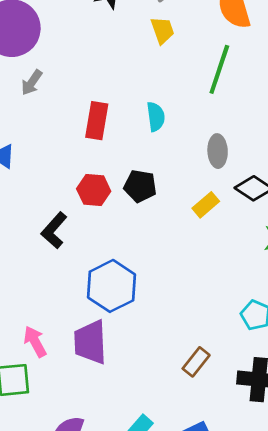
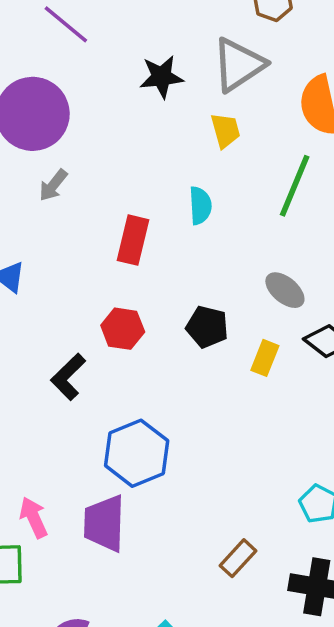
cyan semicircle: (156, 117) -> (200, 206), moved
gray ellipse: (218, 151) -> (285, 290), turned -52
black pentagon: (140, 186) -> (207, 327), moved
yellow rectangle: (206, 205) -> (265, 358), turned -32

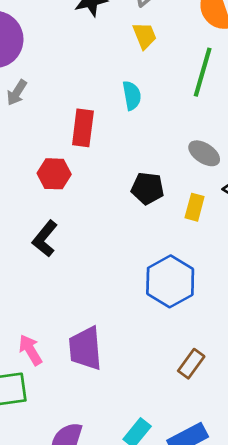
red hexagon: (123, 329) -> (54, 174), moved
blue hexagon: (137, 453) -> (170, 281), moved

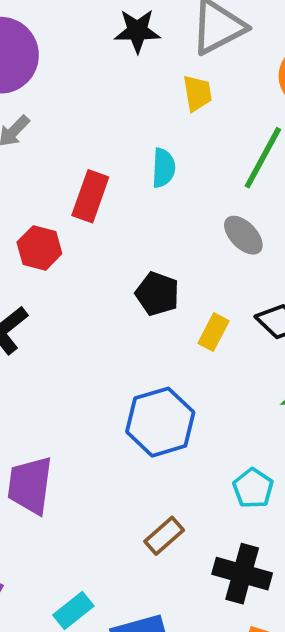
gray ellipse: (204, 153) -> (243, 235), moved

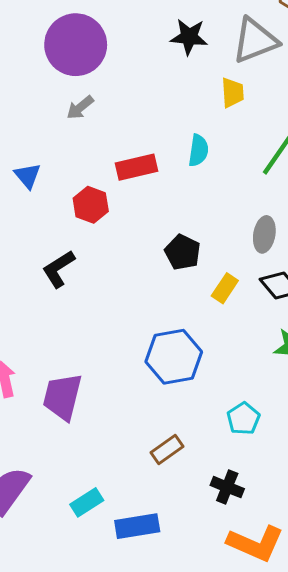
red rectangle: (90, 196) -> (137, 167), turned 51
gray ellipse: (243, 235) -> (264, 234), moved, turned 48
black cross: (242, 574) -> (227, 487), size x0.7

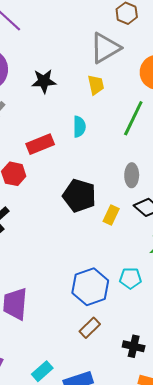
black star: (189, 37) -> (44, 81), moved
black pentagon: (183, 252) -> (79, 196), size x1.4
blue hexagon: (174, 357) -> (90, 287), moved
cyan pentagon: (243, 419) -> (130, 278), moved, turned -30

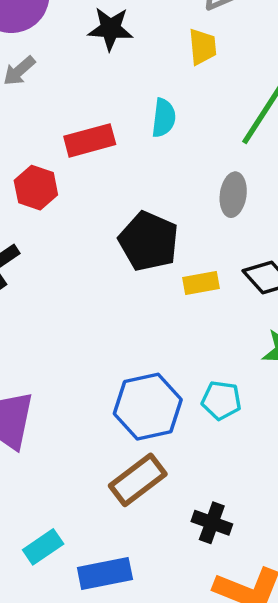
gray ellipse: (132, 175) -> (233, 195), moved
yellow rectangle: (111, 215) -> (201, 283), turned 48
brown rectangle: (90, 328) -> (138, 480), size x1.4

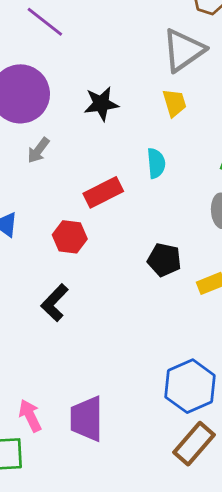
black pentagon: (149, 241) -> (164, 260), size x0.7

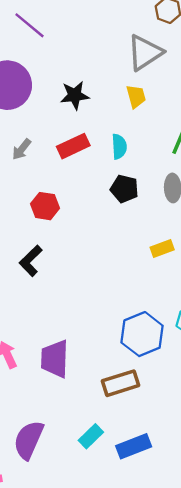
gray arrow: (38, 150) -> (22, 149), moved
red rectangle: (103, 192) -> (73, 146), moved
black pentagon: (164, 260) -> (124, 189), moved
brown rectangle: (194, 444) -> (120, 383), moved, turned 30

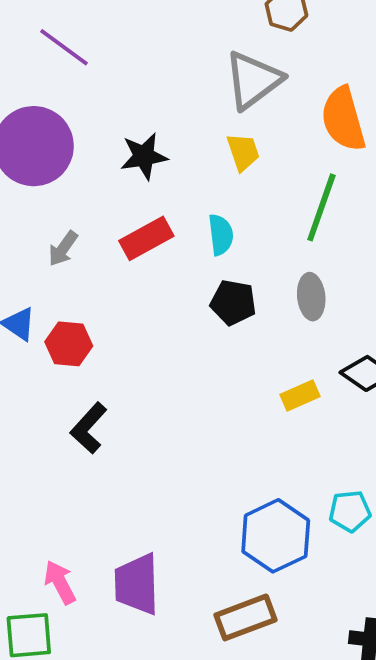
red hexagon: (45, 206) -> (69, 344), moved

